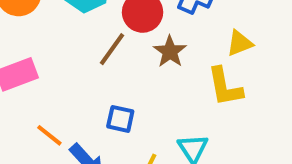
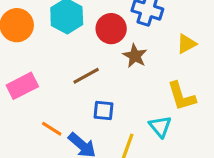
brown line: (112, 49) -> (86, 76), moved, turned 32
yellow L-shape: (225, 87) -> (181, 96), moved

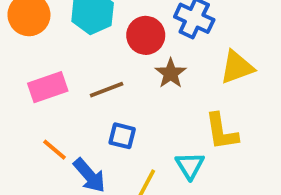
yellow triangle: (186, 44) -> (237, 67), size x1.4
pink rectangle: (22, 86) -> (48, 87), moved

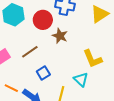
yellow triangle: (237, 67) -> (100, 14), moved
blue square: (122, 136) -> (43, 73), turned -32

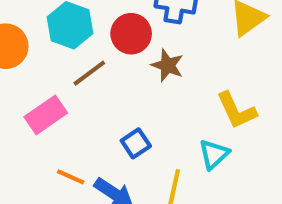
brown line: (30, 52) -> (89, 73), moved
cyan triangle: (81, 79) -> (214, 154), turned 35

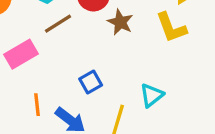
yellow L-shape: (236, 110) -> (171, 27), moved
orange line: (71, 177) -> (37, 105), turned 55

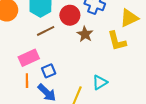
pink rectangle: (21, 54) -> (29, 58), moved
blue square: (91, 82) -> (49, 71), moved

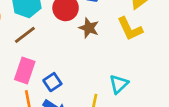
brown line: (46, 31) -> (25, 35), moved
pink rectangle: (29, 58) -> (25, 71), turned -36

